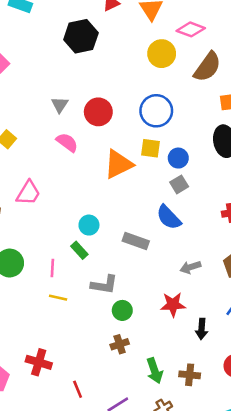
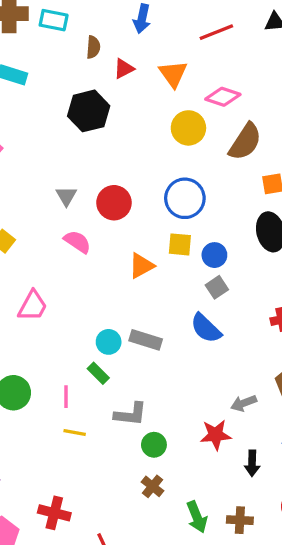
orange triangle: (118, 164) -> (141, 266), size x0.7
gray rectangle: (136, 241) -> (146, 340), moved
gray arrow: (190, 267) -> (244, 403), moved
brown cross: (120, 344) -> (153, 486), turned -30

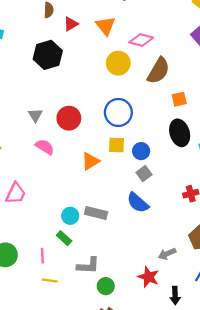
red star: (216, 435) -> (149, 277), turned 30

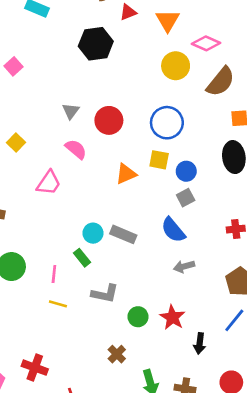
pink trapezoid: (16, 193) -> (49, 183), moved
gray arrow: (167, 254) -> (184, 266), moved
green circle: (106, 286) -> (138, 317), moved

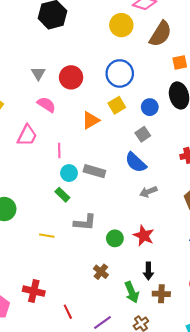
yellow square: (159, 160) -> (117, 105), turned -35
blue circle: (186, 171) -> (150, 107), moved
pink line: (54, 274) -> (59, 150), moved
black arrow: (200, 344) -> (148, 271), moved

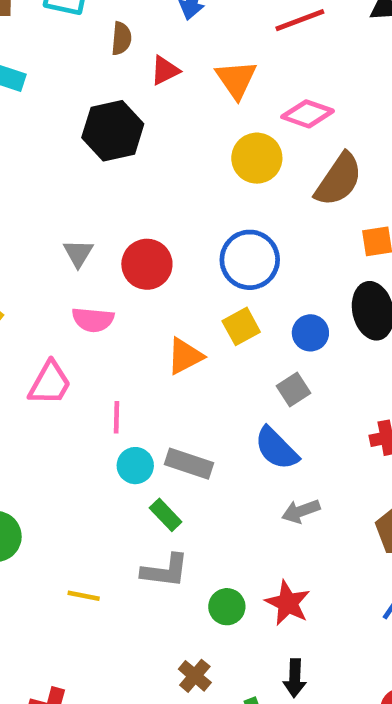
pink semicircle: (46, 105) -> (93, 320), turned 150
green rectangle: (62, 195) -> (166, 515), moved

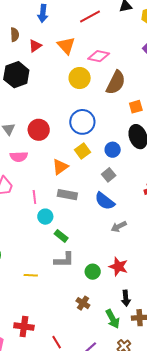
gray rectangle: (189, 464) -> (67, 195), moved

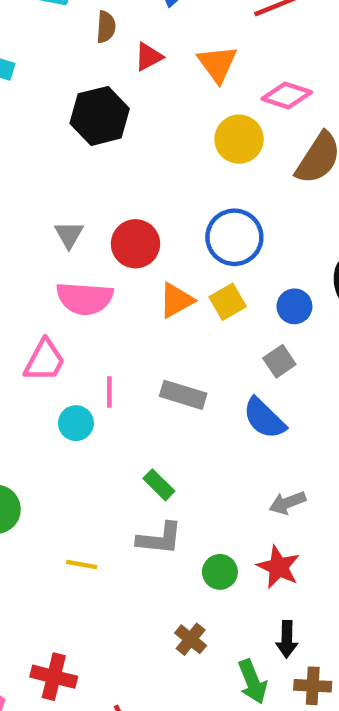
pink semicircle: (19, 157) -> (85, 298), size x1.4
orange triangle: (60, 167) -> (176, 300), moved
cyan circle: (45, 217) -> (76, 423), moved
gray arrow: (119, 226) -> (287, 503), moved

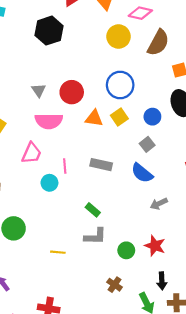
orange triangle: (176, 300) -> (94, 118), turned 42
gray arrow: (287, 503) -> (159, 204), moved

